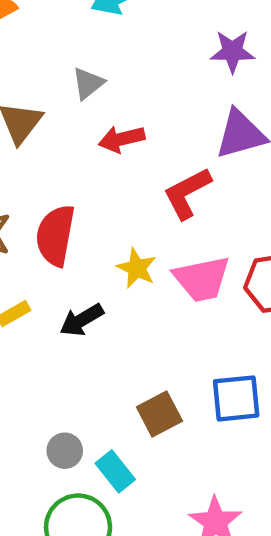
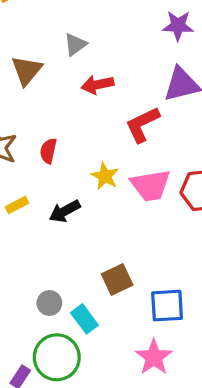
red semicircle: (55, 235) -> (48, 151), size x0.6
blue square: (236, 398) -> (167, 306), moved

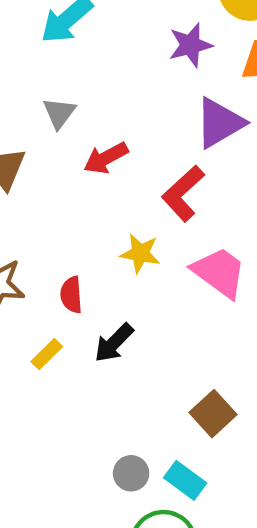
red semicircle: (48, 151) -> (71, 295), moved
yellow star: (105, 176) -> (140, 253), moved
pink trapezoid: (151, 185) -> (219, 272), turned -117

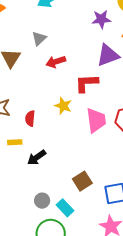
red L-shape: (183, 193) -> (87, 83), turned 30
pink trapezoid: (219, 272) -> (96, 120), turned 36
black arrow: (114, 343) -> (37, 157), moved
yellow rectangle: (47, 354) -> (15, 142), turned 32

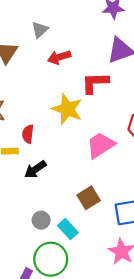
yellow star: (63, 106) -> (67, 109), size x1.5
red semicircle: (30, 118) -> (28, 134), moved
pink trapezoid: (96, 120) -> (101, 145), moved, turned -116

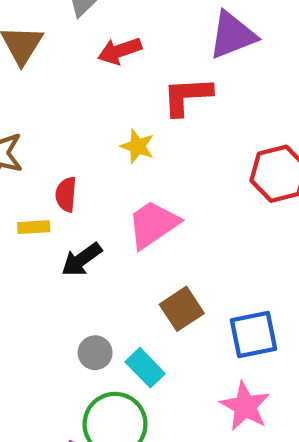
yellow star: (67, 109) -> (137, 146), size x0.6
pink trapezoid: (101, 145) -> (153, 224), moved

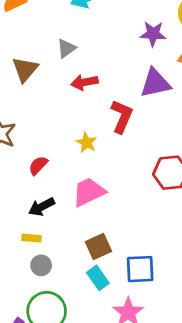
red L-shape: (187, 96) -> (122, 116), turned 108
red semicircle: (66, 194) -> (38, 165), turned 30
yellow rectangle: (34, 227) -> (31, 238), moved
cyan rectangle: (145, 368) -> (98, 278), moved

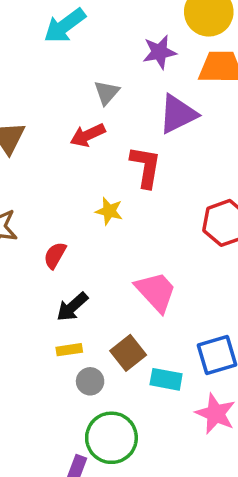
gray triangle: (66, 48) -> (107, 93), moved
pink trapezoid: (89, 192) -> (156, 292), moved, turned 87
brown square: (98, 247) -> (128, 353), moved
cyan rectangle: (98, 278) -> (166, 379), turned -30

